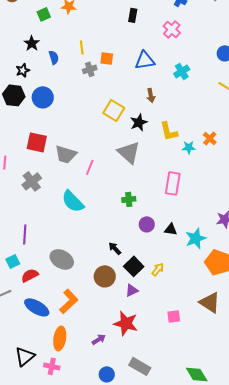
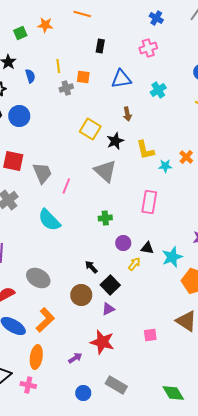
black rectangle: (133, 15) -> (100, 46), moved
pink cross: (172, 29) -> (148, 48), turned 30
gray trapezoid: (66, 154) -> (42, 173), turned -130
yellow arrow: (158, 269) -> (134, 264), moved

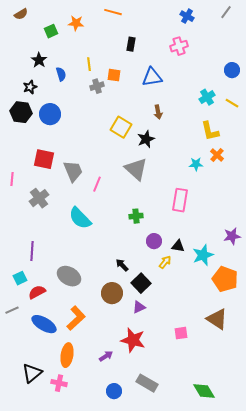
cyan cross: (158, 90) -> (207, 97), moved
yellow L-shape: (145, 150) -> (210, 131), moved

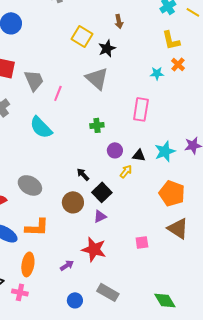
cyan star: (203, 255) -> (165, 151), moved
orange pentagon: (225, 279) -> (172, 193), moved
orange L-shape: (76, 318) -> (37, 227), turned 45

